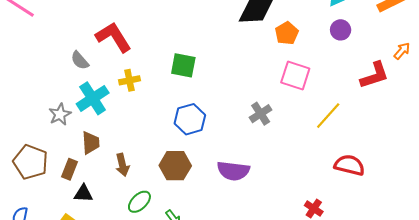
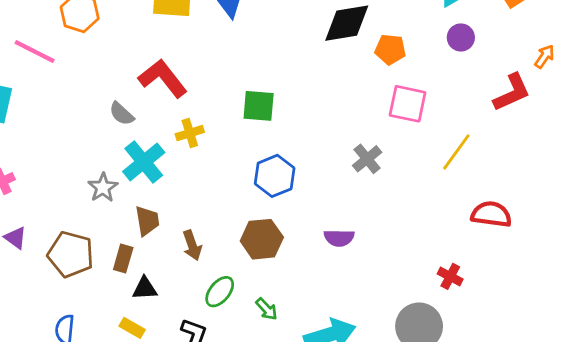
orange pentagon: (287, 33) -> (390, 49), turned -30
purple semicircle: (233, 171) -> (339, 238), size x0.7

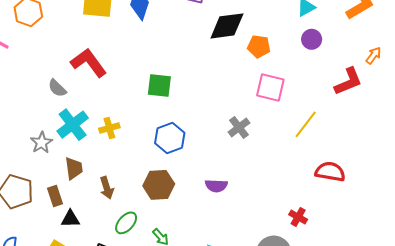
yellow cross: (190, 133) -> (109, 128), moved
brown rectangle: (123, 258) -> (55, 196), turned -36

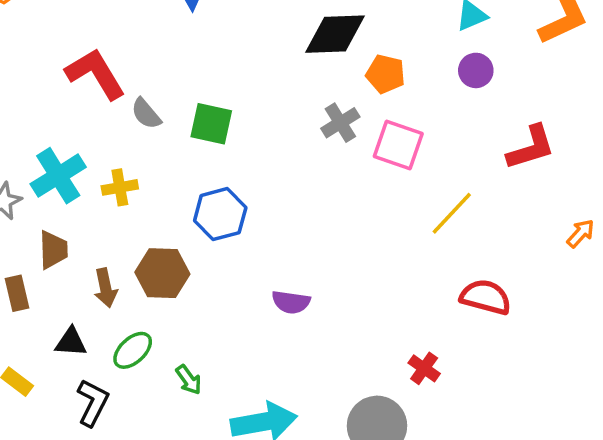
orange arrow: (373, 55) -> (581, 233), moved
gray semicircle: (57, 88) -> (146, 114), moved
gray cross: (239, 127) -> (340, 123), moved
brown hexagon: (159, 185) -> (162, 273), moved
black triangle: (70, 219) -> (71, 342), moved

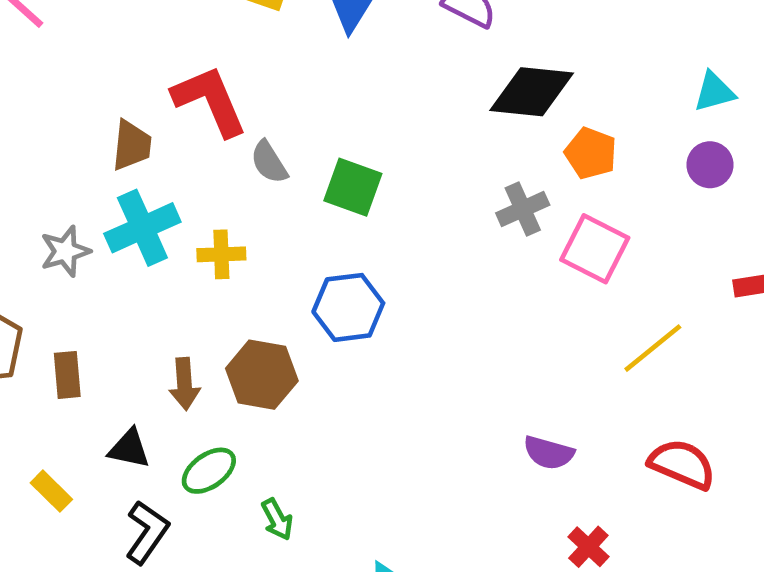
brown trapezoid: (53, 250) -> (132, 145), moved
purple semicircle: (291, 302) -> (549, 453), moved

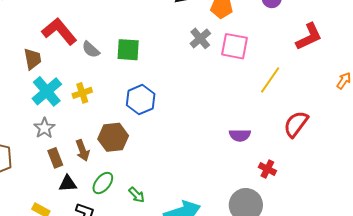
gray star: (65, 251) -> (44, 128), moved
brown rectangle: (67, 375) -> (55, 158), moved
red semicircle: (682, 464) -> (296, 124), turned -60

